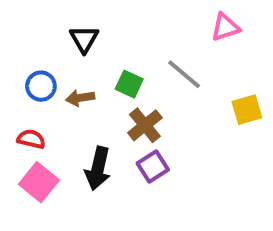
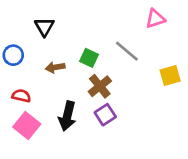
black triangle: (84, 39) -> (44, 27), moved
blue circle: (41, 86) -> (13, 55), moved

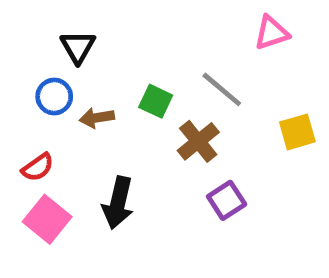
blue circle: (13, 55) -> (54, 97), moved
brown cross: (100, 86) -> (198, 141), moved
red semicircle: (21, 96) -> (38, 167), turned 132
purple square: (105, 115) -> (227, 200), moved

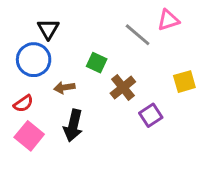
gray line: (222, 89) -> (138, 35), moved
blue circle: (54, 97) -> (34, 60), size x1.5
brown arrow: (97, 118) -> (64, 87), moved
purple square: (227, 200) -> (151, 115), moved

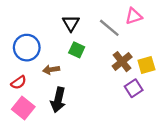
black triangle: (48, 29) -> (71, 23), moved
brown cross: (123, 87) -> (122, 62), moved
purple square: (151, 115) -> (134, 88), moved

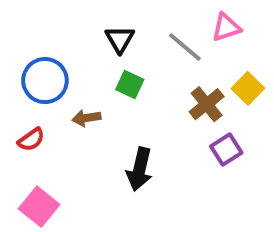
yellow square: (146, 65) -> (248, 88), moved, turned -30
black arrow: (58, 100) -> (140, 169), moved
pink square: (23, 108) -> (39, 207), moved

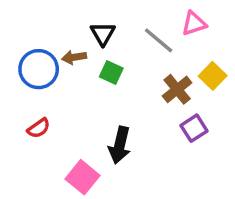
brown arrow: (86, 118) -> (74, 57), moved
red semicircle: (31, 140) -> (39, 128), moved
pink square: (39, 207) -> (83, 177), moved

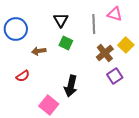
pink triangle: (194, 23) -> (115, 14), turned 35
gray line: (159, 40) -> (94, 24), turned 48
brown arrow: (74, 57) -> (39, 51), moved
blue circle: (39, 69) -> (16, 29), moved

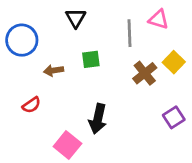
black triangle: (61, 20) -> (76, 18), moved
green square: (66, 43) -> (91, 59), turned -32
purple square: (115, 76) -> (174, 117), moved

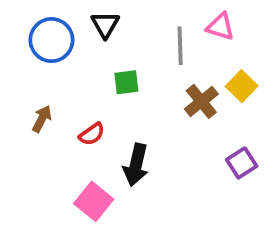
blue circle: (22, 40) -> (51, 40), moved
brown arrow: (54, 70) -> (42, 119), moved, turned 126
red semicircle: (31, 105) -> (92, 134), moved

